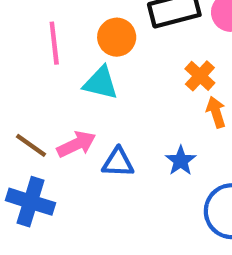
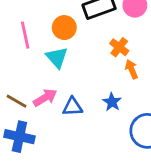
cyan triangle: (101, 83) -> (57, 57), turned 40

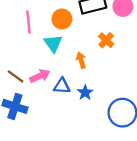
orange arrow: (132, 69) -> (81, 60), moved
blue star: (112, 102) -> (85, 93), moved

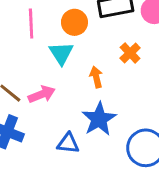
blue triangle: (62, 86) -> (68, 143), moved
blue star: (85, 93) -> (99, 119), size x1.6

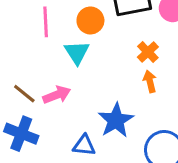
orange arrow: (96, 77) -> (150, 81), moved

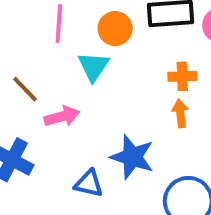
orange cross: (148, 52) -> (182, 76), turned 35
brown line: (24, 94) -> (25, 89), moved
blue star: (116, 120) -> (132, 157), turned -30

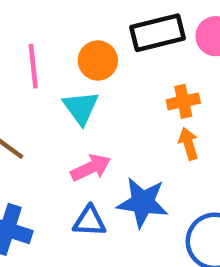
pink arrow: (62, 116) -> (91, 168), moved
blue triangle: (89, 184) -> (89, 221), moved

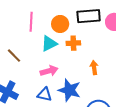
orange cross: (183, 101) -> (73, 43), moved
cyan triangle: (81, 108) -> (49, 44), turned 30

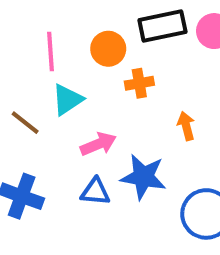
cyan triangle: (49, 44) -> (67, 100), moved

